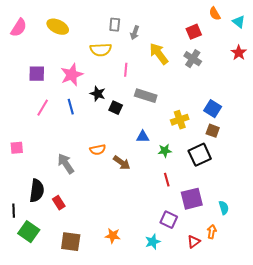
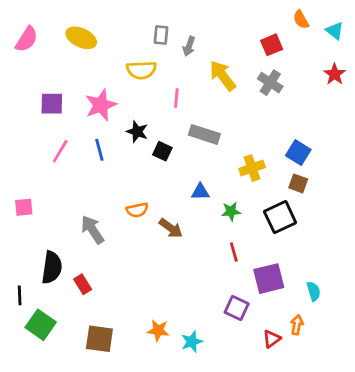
cyan star: (153, 242) -> (192, 342), moved

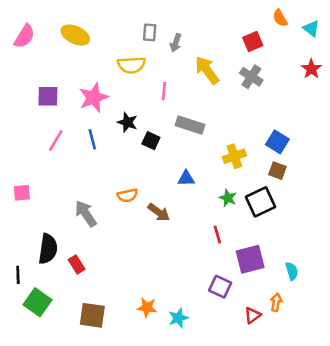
green star: (231, 211) -> (228, 198), moved, turned 30

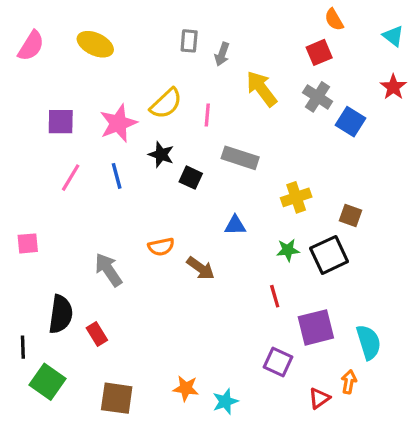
orange semicircle: (280, 18) -> (334, 20), moved
yellow semicircle: (131, 65) -> (166, 103), moved, turned -40
blue square: (277, 142) -> (350, 122), moved
green star: (228, 198) -> (288, 250), turned -30
cyan semicircle: (292, 271) -> (369, 342), size x1.5

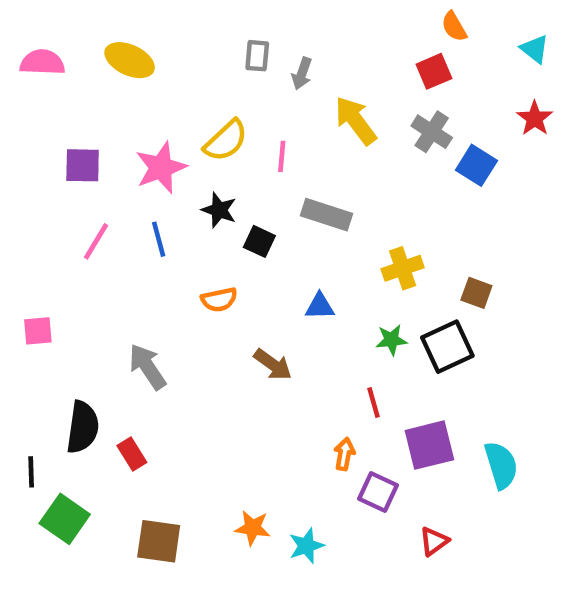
pink semicircle: (31, 46) -> (42, 62), turned -120
orange semicircle: (161, 247) -> (219, 300), moved
orange arrow: (349, 382) -> (344, 454), moved

